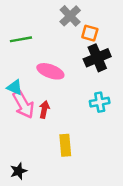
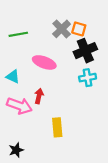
gray cross: (70, 16) -> (62, 29), moved
cyan cross: (100, 102) -> (88, 78), moved
pink arrow: (23, 105) -> (19, 106), moved, turned -40

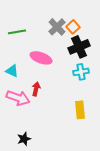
orange square: (79, 29) -> (73, 27), turned 32
yellow rectangle: (57, 127) -> (80, 110), moved
black star: (16, 150) -> (24, 139), moved

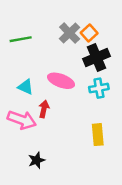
pink ellipse: (41, 58) -> (61, 81), moved
cyan triangle: (12, 71) -> (26, 87), moved
black star: (24, 139) -> (37, 160), moved

